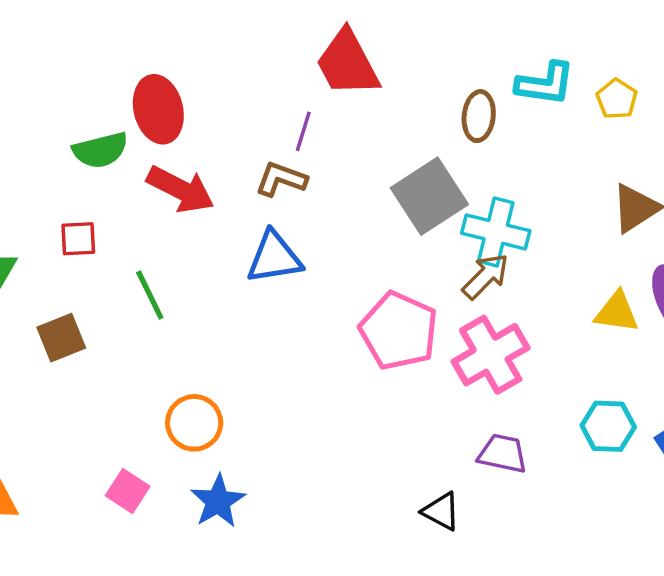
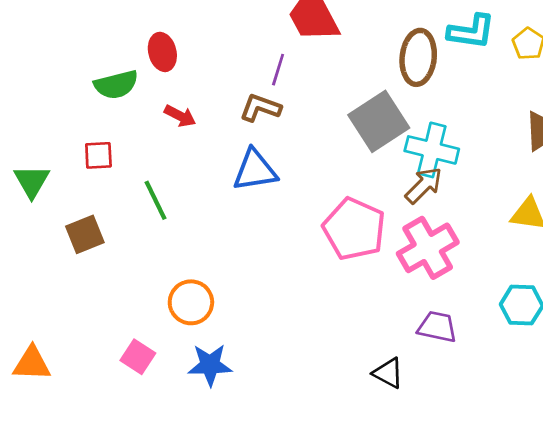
red ellipse: (158, 109) -> (162, 52), size x0.7
brown ellipse: (479, 116) -> (418, 57), size x1.4
red arrow: (180, 189) -> (180, 116), size x0.6
blue star: (218, 501) -> (210, 365), turned 30

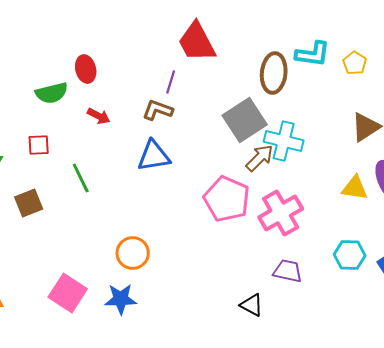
brown arrow: (424, 185) -> (260, 158), moved
orange circle: (191, 302) -> (133, 253), moved
pink square: (138, 357) -> (68, 293), size x1.5

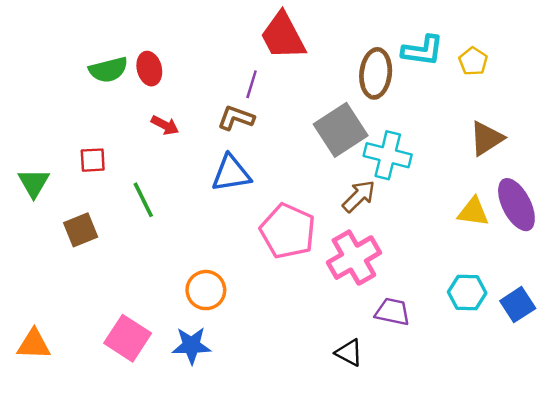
green semicircle: (52, 93) -> (108, 70), moved
brown arrow: (260, 158) -> (359, 196), moved
pink pentagon: (227, 199) -> (288, 231), moved
pink cross: (281, 213) -> (354, 258), moved

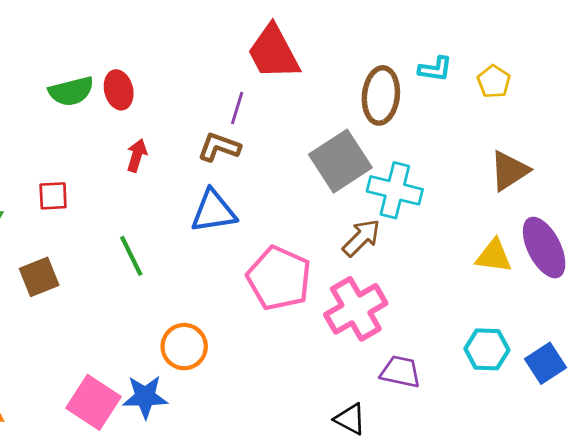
cyan L-shape: (423, 51) -> (435, 69), size x0.7
red arrow: (165, 125) -> (137, 155), turned -100
green line: (143, 200) -> (131, 256), moved
blue star: (191, 345) -> (145, 397), moved

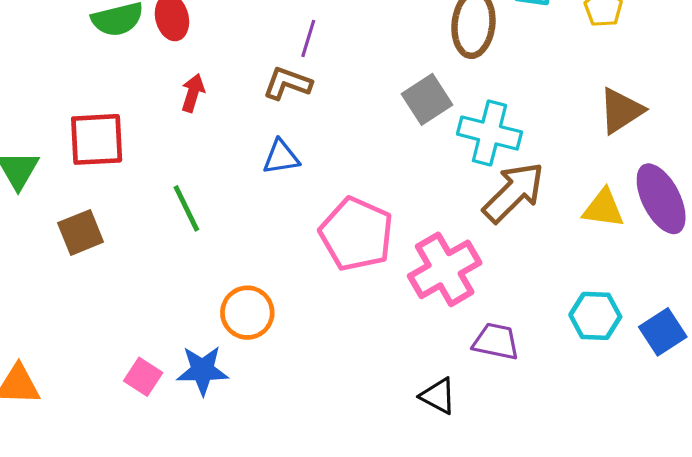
gray square: (340, 161) -> (427, 99), size x0.7
red square: (53, 196) -> (97, 139), size x1.6
blue triangle: (213, 211) -> (281, 157), size x0.7
brown arrow: (361, 238) -> (514, 192), moved, size x1.4
pink square: (94, 402) -> (143, 377), size x0.6

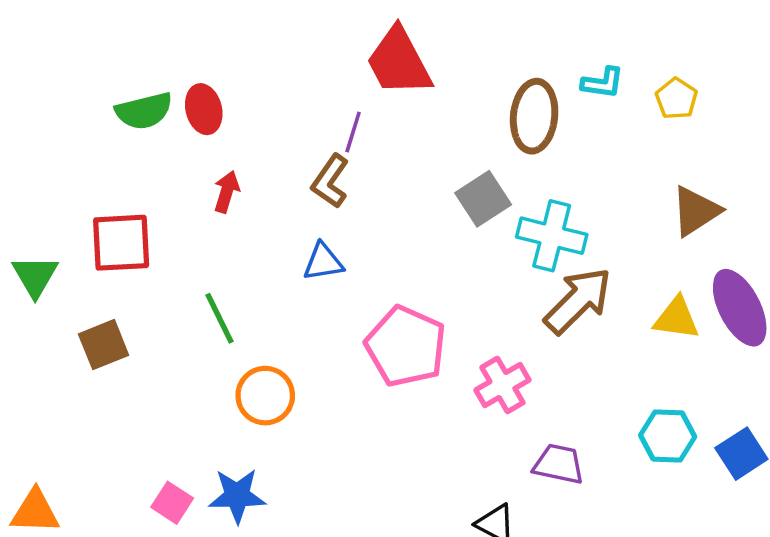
brown L-shape: (287, 83) -> (330, 181), turned -75
pink cross: (445, 269) -> (502, 385), size x0.7
orange circle: (247, 313) -> (265, 396), moved

